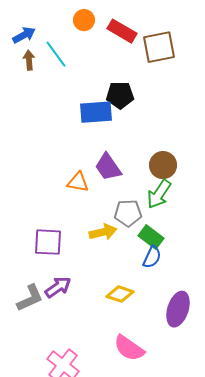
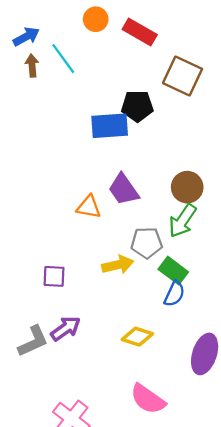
brown square: (159, 47) -> (183, 76), moved, turned 36
purple square: (48, 242) -> (54, 276), size x0.7

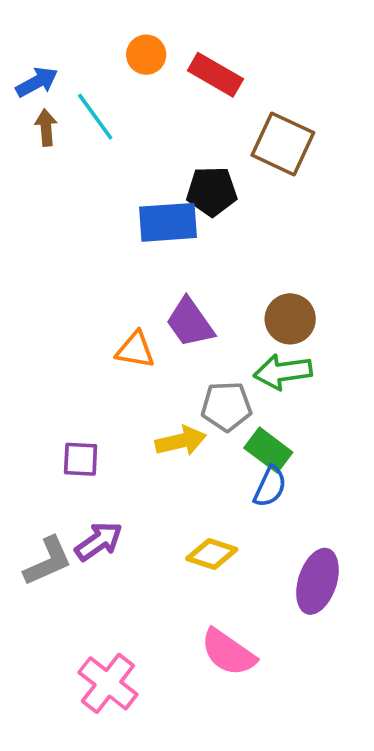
green arrow: (183, 221) -> (283, 372), turned 48

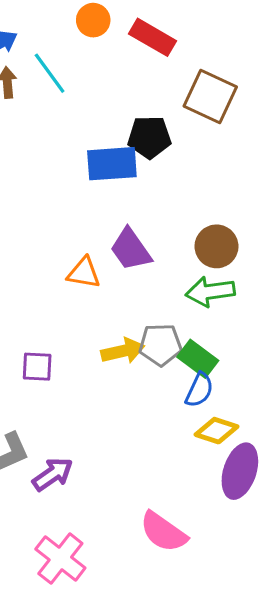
gray pentagon: (226, 406) -> (160, 345), moved
purple arrow: (99, 541) -> (53, 474), moved
yellow diamond: (212, 554) -> (216, 431), moved

